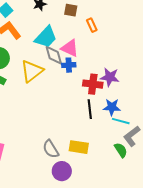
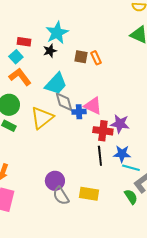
orange rectangle: (92, 25) -> (96, 58), moved
pink triangle: (70, 48) -> (93, 106), moved
purple circle: (62, 171) -> (55, 181), moved

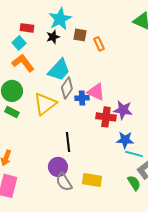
brown square: (81, 57) -> (80, 35), moved
gray diamond: (64, 102) -> (67, 88), turned 50
black line: (100, 156) -> (68, 142), moved

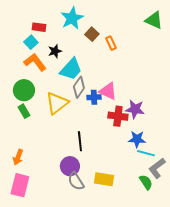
brown square: (80, 35) -> (92, 34), turned 32
black star: (53, 37) -> (55, 51), moved
green rectangle: (12, 112) -> (24, 111), turned 32

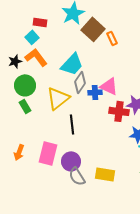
brown square: (92, 34) -> (93, 29), size x1.6
black star: (55, 51) -> (15, 61), moved
black line: (80, 141) -> (72, 124), moved
pink rectangle: (20, 185) -> (48, 153), moved

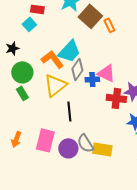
orange L-shape: (36, 57) -> (52, 59), moved
yellow rectangle: (105, 174) -> (102, 149), moved
gray semicircle: (77, 176) -> (85, 143), moved

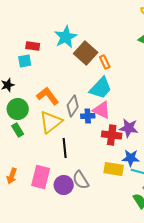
cyan square: (29, 24) -> (25, 61), turned 32
cyan trapezoid: (69, 51) -> (101, 88), moved
yellow rectangle: (102, 149) -> (114, 169), moved

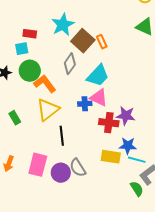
orange rectangle: (105, 62) -> (102, 42), moved
gray diamond: (73, 106) -> (70, 64), moved
green circle: (18, 109) -> (30, 71), moved

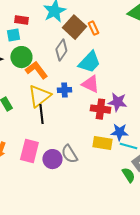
blue cross: (85, 104) -> (64, 90), moved
black line: (62, 136) -> (41, 114), moved

